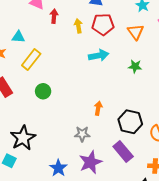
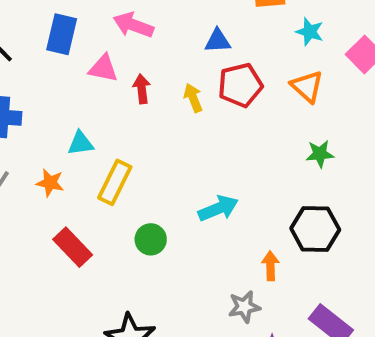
cyan arrow: (99, 55) -> (218, 208), moved
orange arrow: (98, 108) -> (270, 266), moved
black hexagon: (130, 122) -> (315, 229), moved

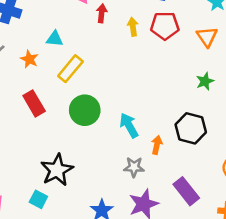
green star: (320, 154) -> (205, 81), turned -30
cyan arrow: (218, 208) -> (129, 125), moved, turned -110
green circle: (151, 239) -> (85, 110), size x1.5

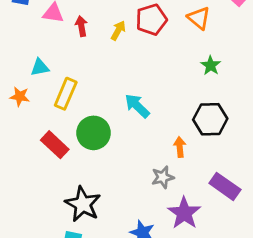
yellow arrow: (133, 27) -> (118, 31), turned 54
red rectangle: (34, 103) -> (55, 145), moved
cyan arrow: (129, 125) -> (137, 106), moved

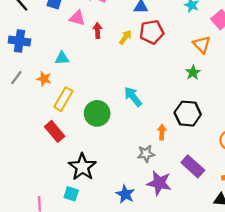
orange triangle: (199, 18) -> (202, 45), moved
yellow rectangle: (66, 94) -> (63, 99), moved
red rectangle: (55, 145) -> (55, 131), moved
purple star: (184, 213) -> (159, 183), turned -30

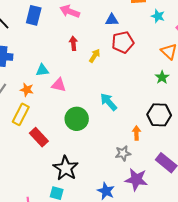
pink triangle: (77, 18) -> (59, 85), moved
yellow arrow: (125, 37) -> (95, 56), moved
yellow rectangle: (63, 99) -> (21, 114), moved

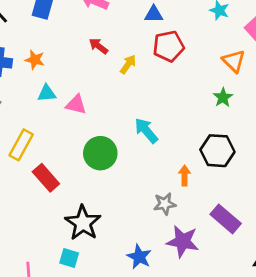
red arrow: (73, 43) -> (98, 46), turned -48
cyan triangle: (42, 70) -> (47, 93), moved
orange star: (27, 90) -> (35, 60), moved

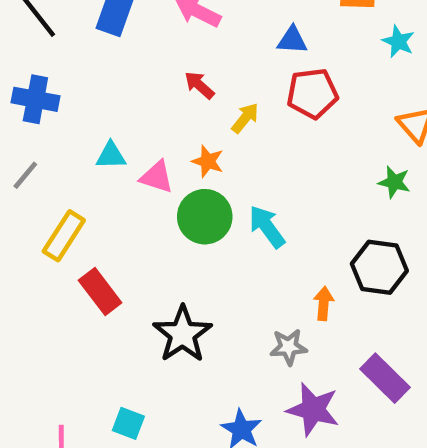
orange star: (35, 60) -> (208, 161), moved
green star: (223, 97) -> (394, 182), turned -30
green circle: (100, 153) -> (205, 217), moved
black star: (83, 223) -> (183, 334), moved

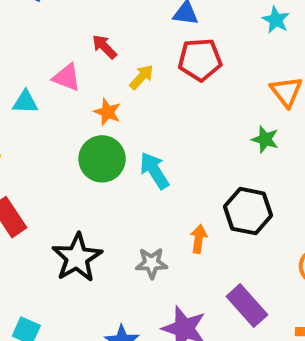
pink triangle: (157, 177) -> (67, 77), moved
gray star: (288, 347) -> (152, 263), moved

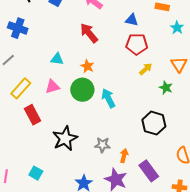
red arrow: (104, 47) -> (89, 33), size x1.5
pink triangle: (67, 77) -> (52, 87), moved, turned -42
yellow arrow: (142, 77) -> (146, 69), moved
cyan triangle: (25, 102) -> (57, 59), moved
orange arrow: (199, 239) -> (124, 156), moved

